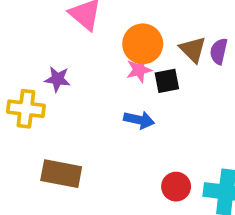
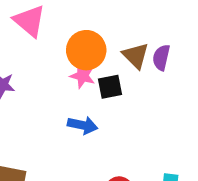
pink star: (139, 70) -> (83, 76), turned 30

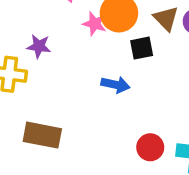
pink star: (83, 76) -> (95, 24), moved

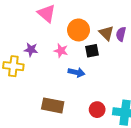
pink star: (95, 24) -> (61, 51), moved
brown rectangle: (42, 135) -> (53, 105), moved

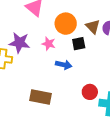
purple star: (31, 50) -> (19, 43), size x1.5
red circle: (97, 110) -> (90, 92), moved

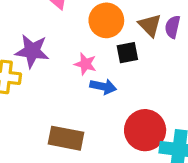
pink star: (49, 44) -> (85, 64), moved
red circle: (90, 92) -> (145, 130), size x1.6

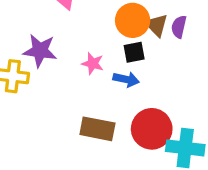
orange circle: (106, 20) -> (133, 20), moved
blue arrow: (103, 87) -> (126, 79), moved
brown rectangle: (66, 138) -> (97, 129), moved

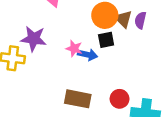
blue arrow: (126, 79) -> (88, 55), moved
red circle: (152, 129) -> (120, 99), size x0.6

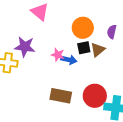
brown triangle: (123, 19) -> (98, 50), moved, turned 35
red circle: (120, 99) -> (95, 96), size x1.5

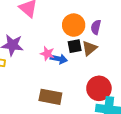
purple semicircle: (112, 32) -> (96, 27), moved
red circle: (95, 96) -> (99, 88), moved

